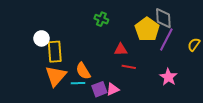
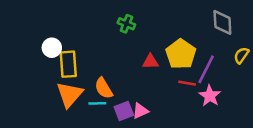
gray diamond: (163, 18) -> (222, 22), moved
yellow pentagon: (147, 29) -> (181, 54), moved
purple line: (166, 39) -> (206, 69), moved
red line: (129, 67) -> (187, 83), moved

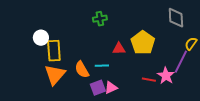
green cross: (126, 24) -> (100, 19), turned -32
purple line: (206, 69) -> (181, 62), moved
red line: (187, 83) -> (149, 80), moved
cyan line: (97, 103) -> (102, 66), moved

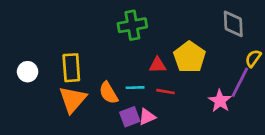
green cross: (100, 19) -> (132, 25), size x1.5
white circle: (41, 38) -> (28, 72), moved
red line: (149, 80) -> (166, 92), moved

